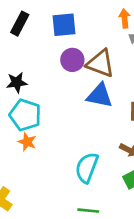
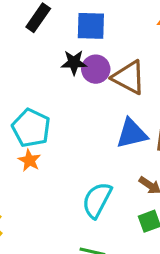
black star: (17, 83) -> (74, 62), moved
blue triangle: (100, 96) -> (132, 133), moved, turned -32

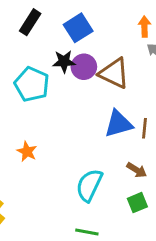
blue square: (91, 26) -> (78, 28), turned -32
cyan pentagon: (31, 128) -> (32, 84), moved

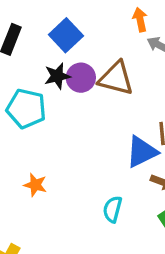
blue triangle: (118, 124) -> (142, 152), moved
cyan semicircle: (89, 185) -> (112, 209), size x0.7

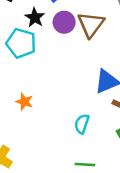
black star: (57, 76) -> (35, 18), moved, turned -30
brown triangle: (116, 78) -> (91, 24), turned 48

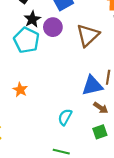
black star: (35, 18) -> (32, 19), moved
purple circle: (64, 22) -> (53, 27), moved

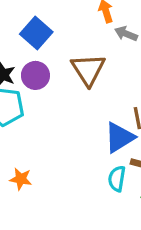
cyan semicircle: (65, 117) -> (117, 179), moved

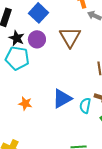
blue triangle: (119, 137) -> (62, 99), moved

